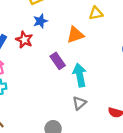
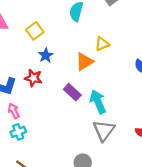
yellow triangle: (96, 13) -> (102, 44), moved
gray triangle: (79, 103) -> (104, 130), size x1.5

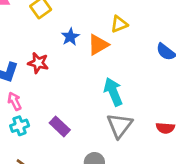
blue star: (46, 55) -> (70, 37), moved
purple rectangle: (72, 92) -> (60, 126), moved

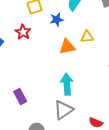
blue star: (70, 37) -> (57, 20), moved
red star: (38, 63) -> (23, 32), moved

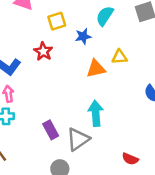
purple rectangle: (20, 97) -> (51, 130), moved
gray triangle: (63, 110) -> (78, 139), moved

